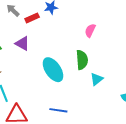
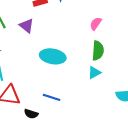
green semicircle: (82, 60) -> (98, 51), moved
cyan ellipse: (53, 70) -> (53, 56), turned -55

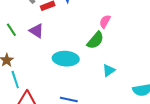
green semicircle: (98, 51) -> (95, 40), moved, turned 42

